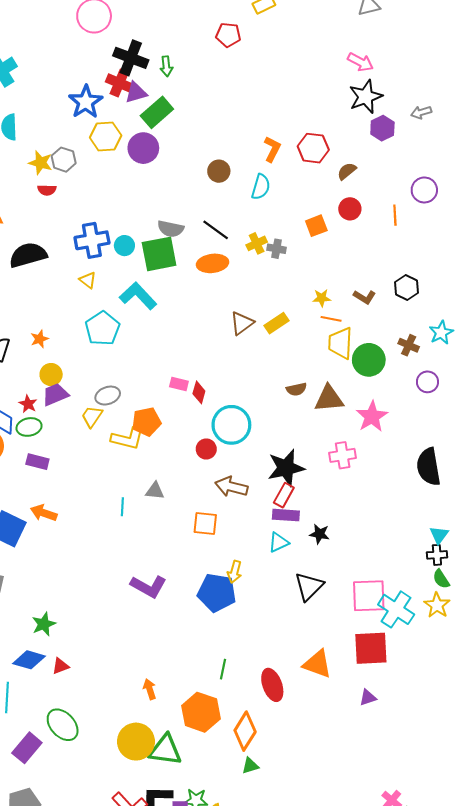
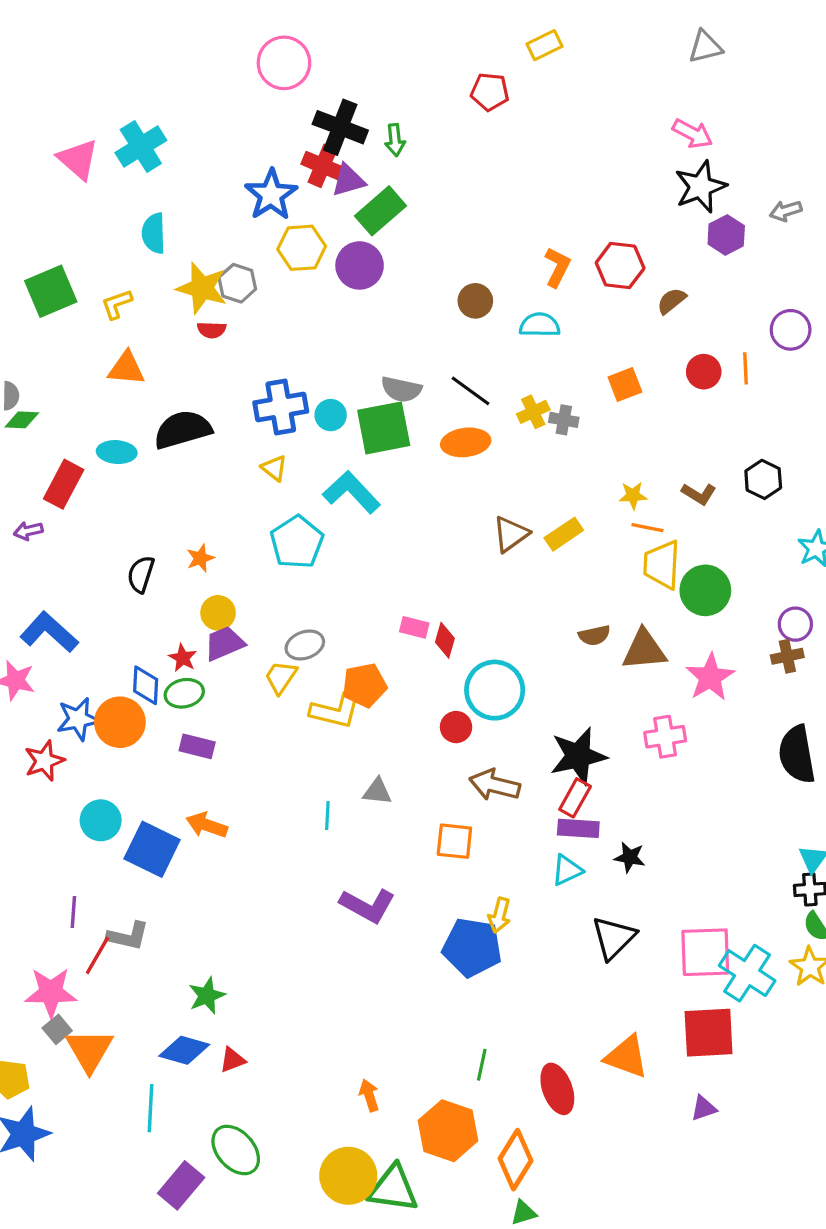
yellow star: (41, 163) -> (202, 288), size x1.4
cyan semicircle: (261, 187) -> (540, 325), turned -105
red circle: (350, 209) -> (704, 372), moved
brown cross: (409, 345) -> (787, 656), moved, turned -36
purple L-shape: (149, 586) -> (368, 906), moved

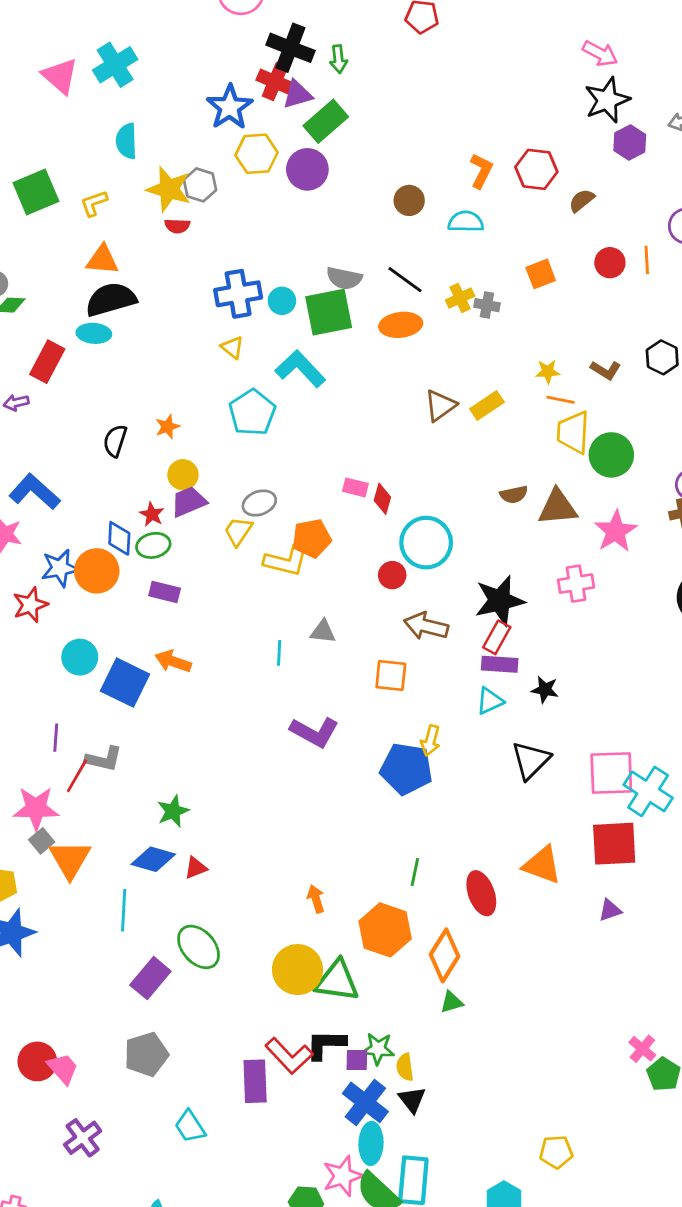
black semicircle: (183, 430) -> (111, 299), moved

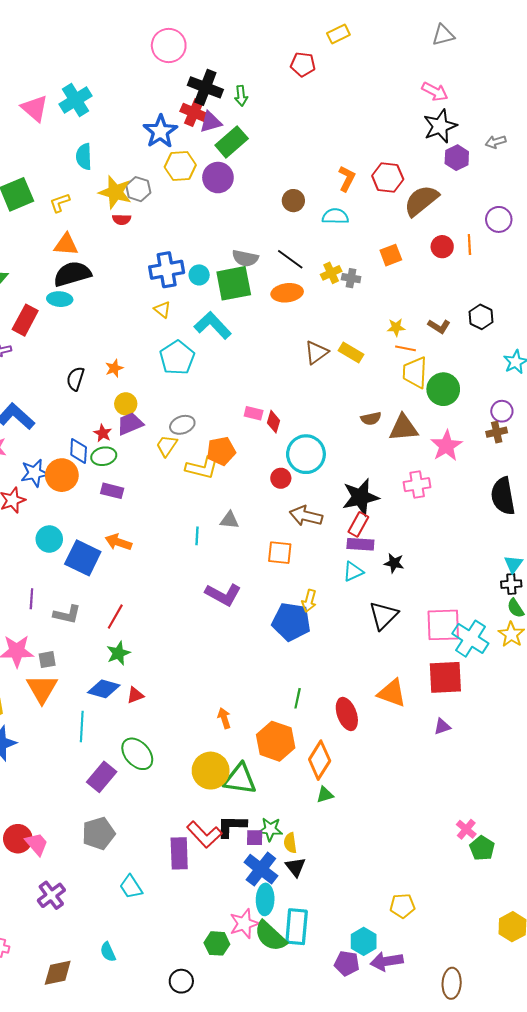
brown semicircle: (582, 200) -> (421, 201), size x1.8
yellow rectangle: (487, 405) -> (351, 353), turned 65
red line: (77, 776) -> (115, 617), moved
gray square: (42, 841) -> (47, 660), moved, turned 30

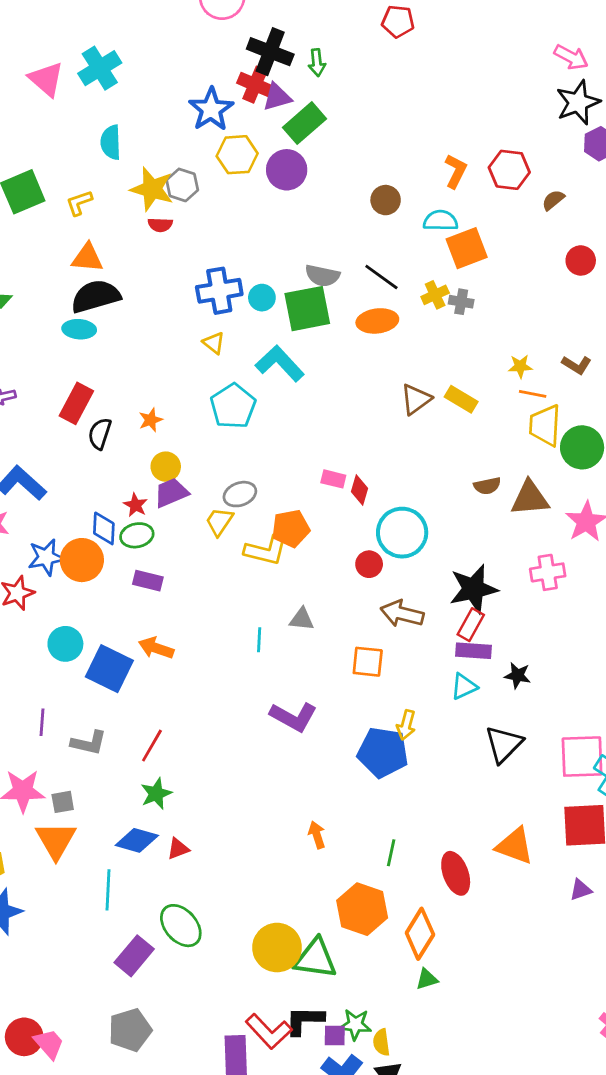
brown semicircle: (421, 201) -> (553, 200), size x0.5
orange square: (391, 255) -> (467, 248), moved, size x1.4
red rectangle: (25, 320) -> (76, 403), moved
orange arrow: (224, 718) -> (317, 835), moved

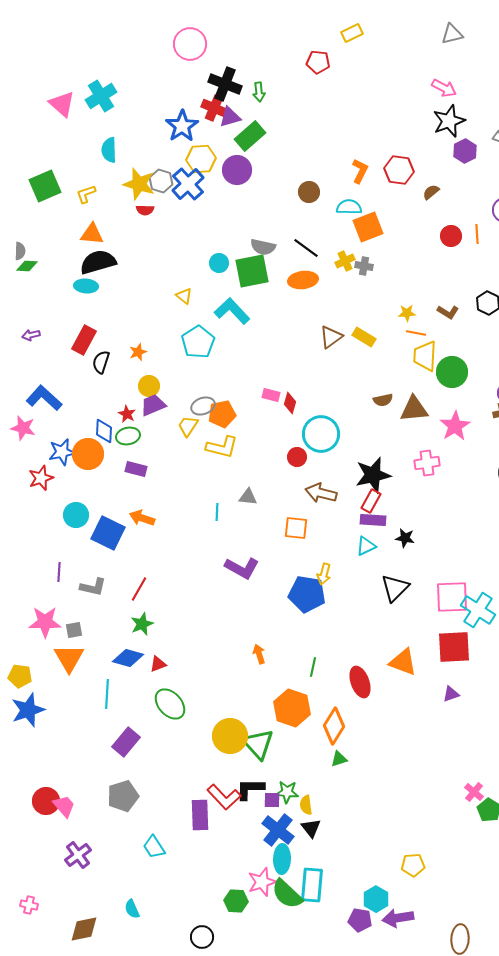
blue cross: (219, 291) -> (188, 184), moved, turned -32
orange pentagon: (291, 528) -> (222, 414), moved
green ellipse: (181, 926) -> (170, 704), moved
green triangle: (315, 959) -> (258, 744), turned 40

